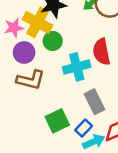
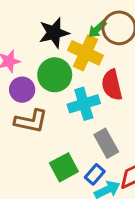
yellow cross: (38, 22) -> (86, 53), moved
green circle: (53, 41) -> (55, 75), size x1.5

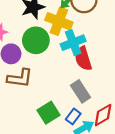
red semicircle: (112, 85) -> (83, 59), moved
cyan cross: (84, 104) -> (73, 43), moved

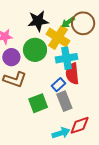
green square: (48, 113) -> (38, 103), moved
blue rectangle: (73, 116) -> (59, 85), moved

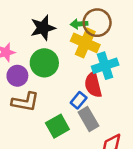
green arrow: (68, 22) -> (79, 24), turned 40
yellow cross: (58, 37) -> (85, 43), moved
cyan cross: (66, 58) -> (105, 66), moved

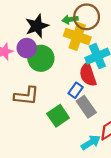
purple circle: (17, 76) -> (27, 48), moved

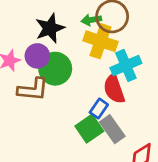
brown L-shape: (26, 96) -> (33, 89), moved
green square: (58, 116) -> (89, 129), moved

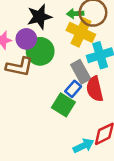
red semicircle: (114, 89) -> (95, 89), moved
green square: (89, 129) -> (63, 105), turned -30
gray rectangle: (112, 129) -> (81, 72), moved

